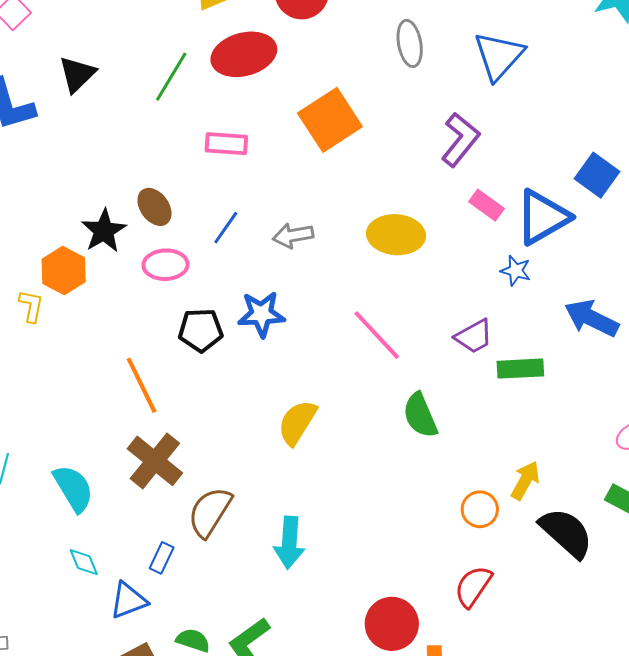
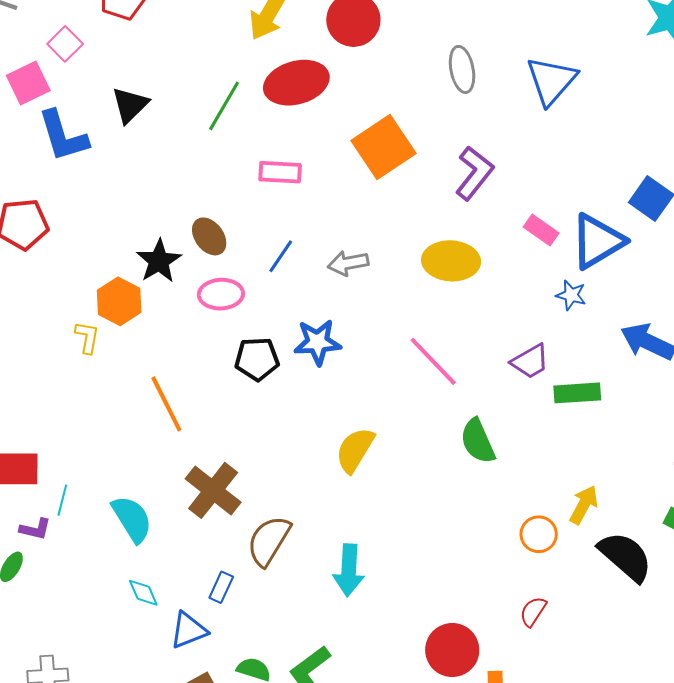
purple L-shape: (460, 140) -> (474, 173), moved
orange line: (142, 385) -> (166, 404), moved
red semicircle: (473, 586) -> (533, 611), size x0.7

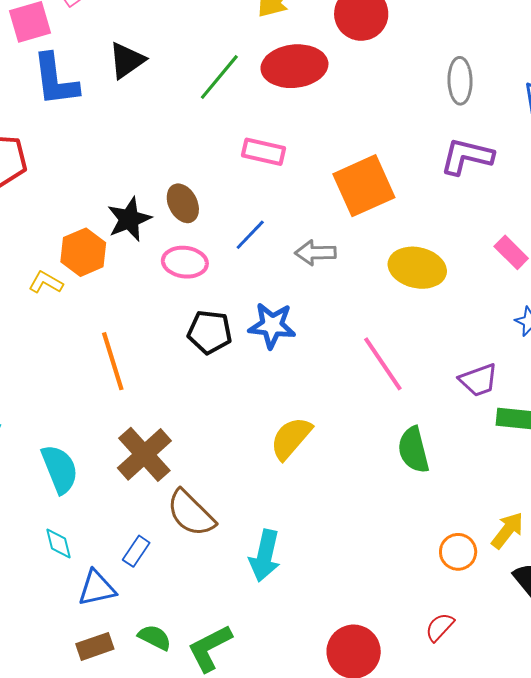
orange square: (383, 147) -> (364, 186), moved
purple L-shape: (474, 173) -> (467, 156), moved, turned -124
yellow L-shape: (87, 337) -> (46, 282), turned -80
brown semicircle: (269, 541) -> (191, 513), turned -86

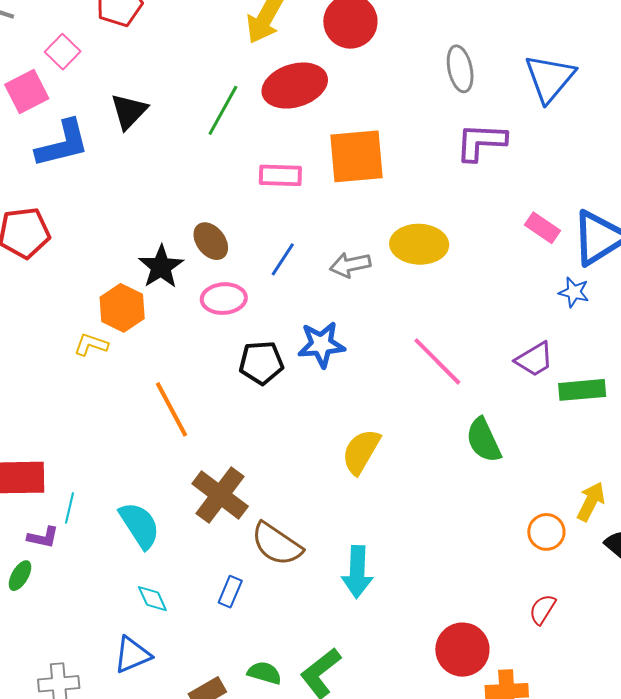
blue L-shape: (55, 80) -> (62, 144), turned -86
orange square: (364, 186) -> (357, 156), moved, turned 30
yellow ellipse: (417, 268) -> (419, 244), moved
blue triangle: (97, 588) -> (132, 655), moved

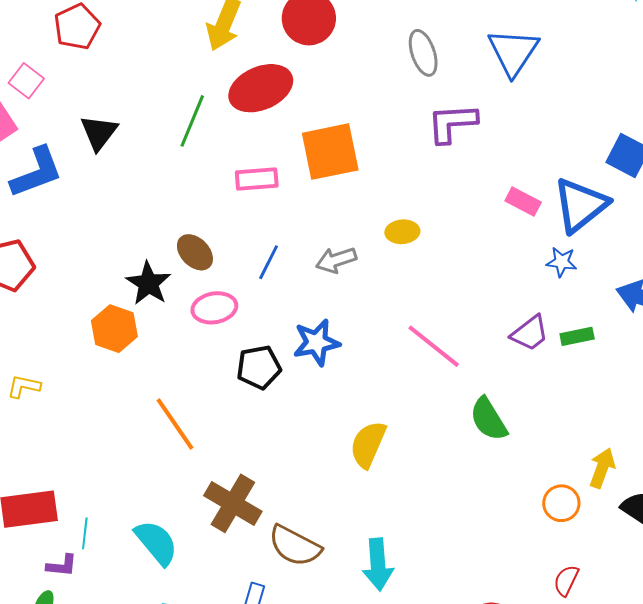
yellow ellipse: (419, 244) -> (402, 232), size x0.6
yellow L-shape: (91, 345) -> (24, 386), moved
green rectangle: (582, 390) -> (577, 336), moved, size x0.7

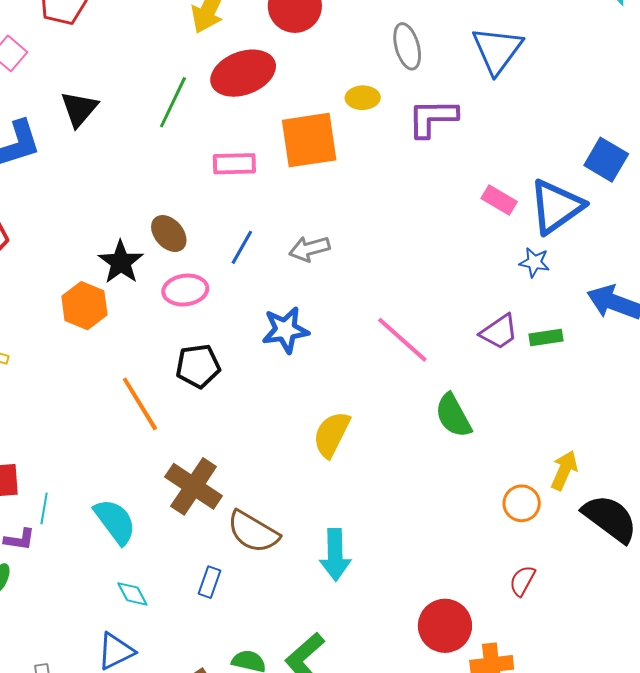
yellow ellipse: (402, 232) -> (363, 98), moved
black pentagon: (259, 367) -> (198, 366), moved

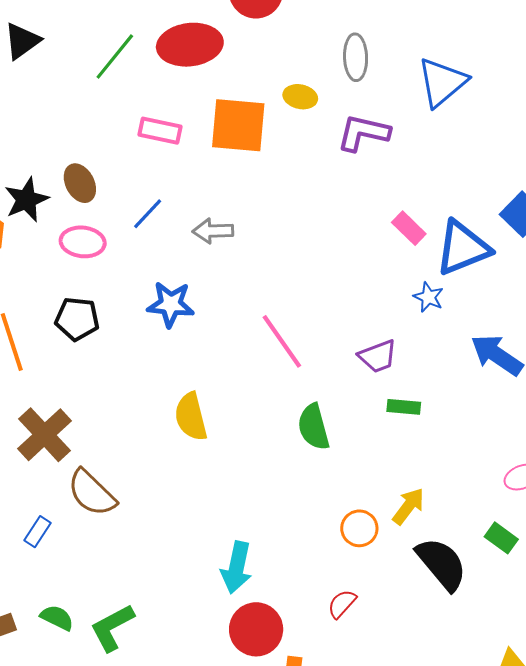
green rectangle: (546, 338) -> (404, 407), moved
yellow semicircle: (332, 434) -> (191, 417), turned -54
cyan arrow: (335, 555) -> (237, 567), moved

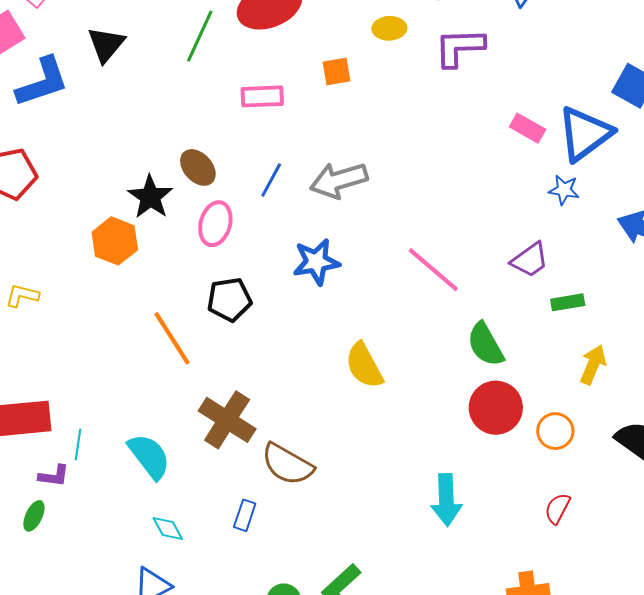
orange square: (238, 125) -> (337, 72), size x0.5
gray arrow: (213, 231) -> (339, 180), size x1.4
pink ellipse: (83, 242) -> (215, 224), turned -66
yellow arrow: (408, 506) -> (593, 365), moved
red circle: (256, 629) -> (496, 408), moved

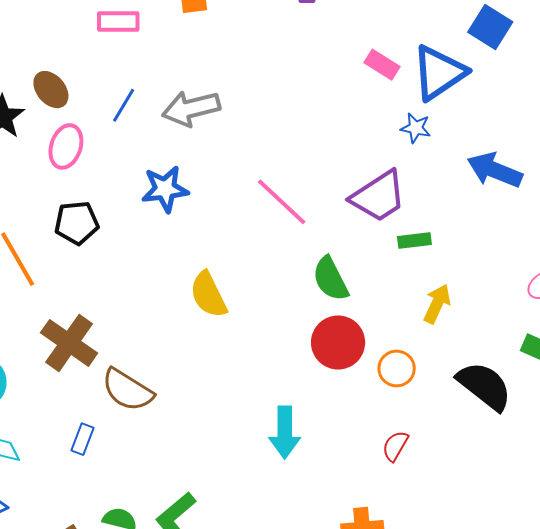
purple trapezoid: (530, 260) -> (378, 196), size x1.5

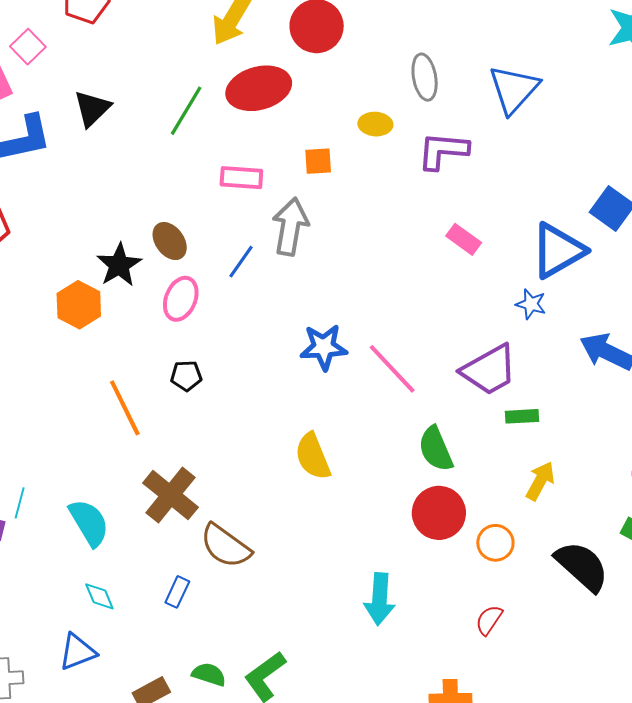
pink rectangle: (382, 65) -> (464, 239), moved
gray arrow: (191, 108) -> (290, 227), moved, turned 110
blue star: (165, 189) -> (324, 347), moved
black pentagon: (77, 223) -> (186, 376), size x0.7

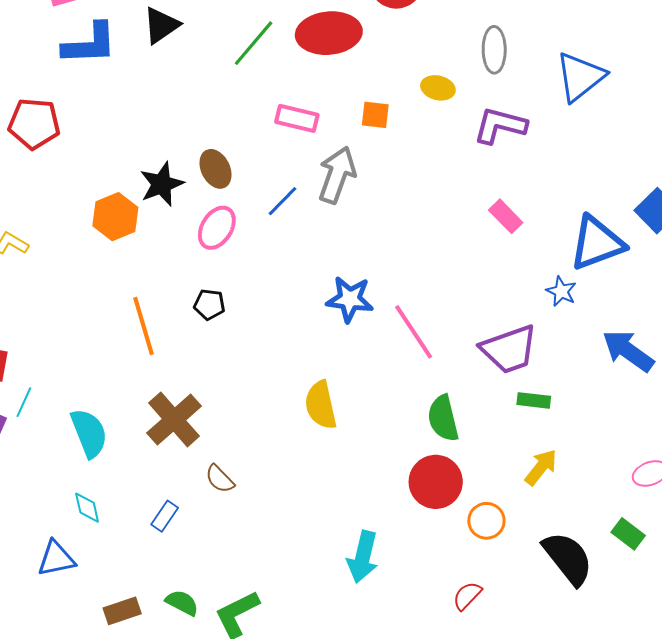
brown semicircle: (225, 546) -> (220, 479), size x0.6

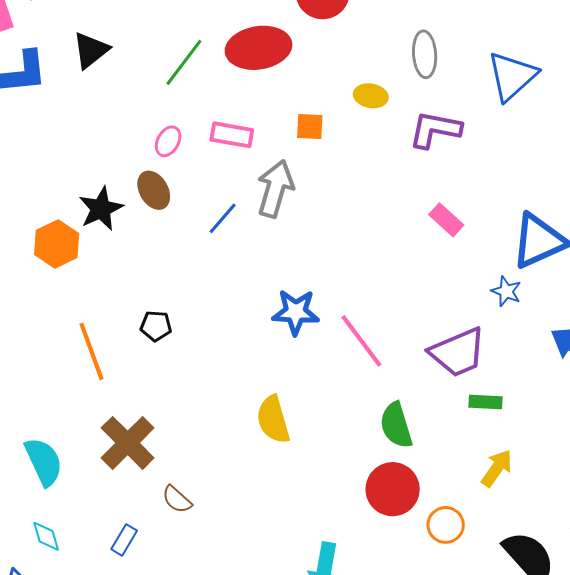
pink ellipse: (217, 228) -> (168, 141), moved, size x0.7

